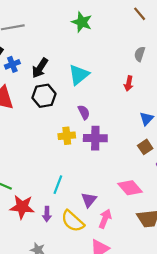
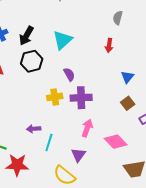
purple arrow: (47, 214) -> (34, 129), moved, turned 88
pink arrow: (105, 219) -> (87, 128), moved

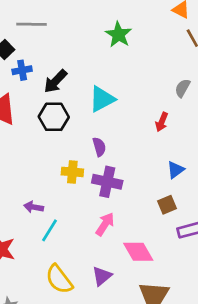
purple triangle: (78, 155) -> (102, 276), moved

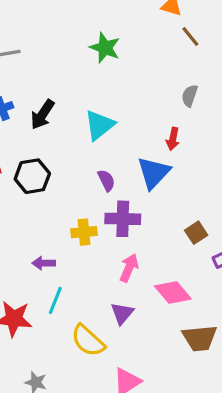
black hexagon: (54, 117) -> (32, 176), moved
blue triangle: (176, 170) -> (154, 173), moved, size x1.6
yellow cross: (72, 172) -> (84, 232), moved
cyan line: (50, 230) -> (55, 300), moved
purple triangle: (102, 276) -> (122, 313), moved

